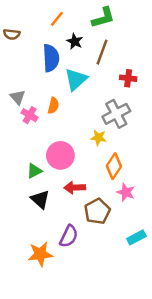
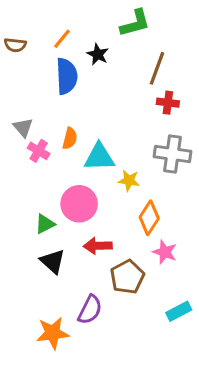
orange line: (57, 19) -> (62, 39), moved
brown line: (102, 52) -> (157, 68), moved
cyan triangle: (76, 79) -> (99, 157), moved, turned 40
gray cross: (116, 114) -> (173, 154), moved, turned 36

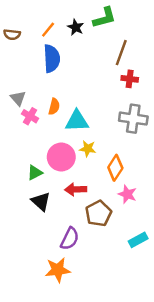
black star: (98, 54) -> (76, 27), moved
yellow star: (129, 180) -> (88, 149), moved
orange star: (53, 333) -> (58, 270), moved

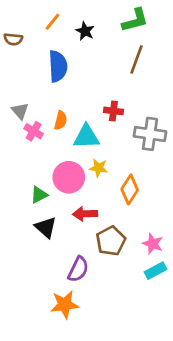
green L-shape: (104, 18) -> (135, 20), moved
orange line: (48, 30) -> (53, 22), moved
red cross: (130, 79) -> (113, 111), moved
pink star: (127, 194) -> (153, 244), moved

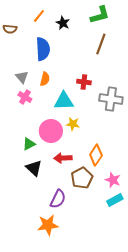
gray triangle: (20, 111) -> (22, 77), moved
orange semicircle: (61, 120) -> (45, 79), moved
orange diamond: (130, 189) -> (96, 155), moved

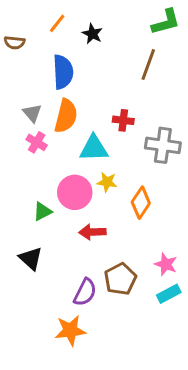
green L-shape: (100, 15) -> (166, 22), moved
orange semicircle: (45, 79) -> (66, 116), size x1.6
orange diamond: (96, 155) -> (141, 203), moved
black triangle: (34, 168) -> (31, 258), moved
brown pentagon: (82, 178) -> (120, 279), moved

